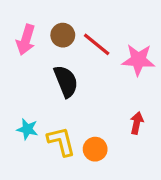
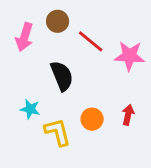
brown circle: (63, 35) -> (58, 21), moved
cyan star: (27, 129) -> (30, 109), moved
orange circle: (95, 149) -> (92, 119), moved

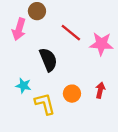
brown circle: (58, 21) -> (37, 11), moved

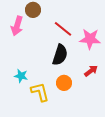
black semicircle: (48, 60) -> (60, 55), moved, turned 40
red arrow: (100, 90) -> (91, 71), moved, turned 40

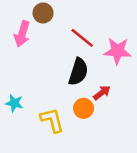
red arrow: (91, 71) -> (102, 93), moved
cyan star: (21, 76) -> (14, 103), moved

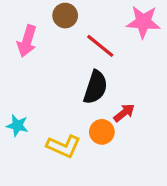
brown circle: (43, 13) -> (65, 16), moved
pink star: (117, 51) -> (143, 22), moved
yellow L-shape: (52, 120) -> (64, 146), turned 128

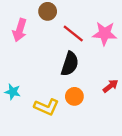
pink star: (143, 22) -> (105, 34), moved
red arrow: (124, 113) -> (110, 86), moved

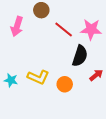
black semicircle: (70, 64) -> (80, 56), moved
yellow L-shape: (46, 107) -> (38, 77), moved

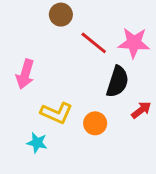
pink arrow: (17, 26) -> (25, 74), moved
cyan star: (11, 80) -> (37, 143), moved

